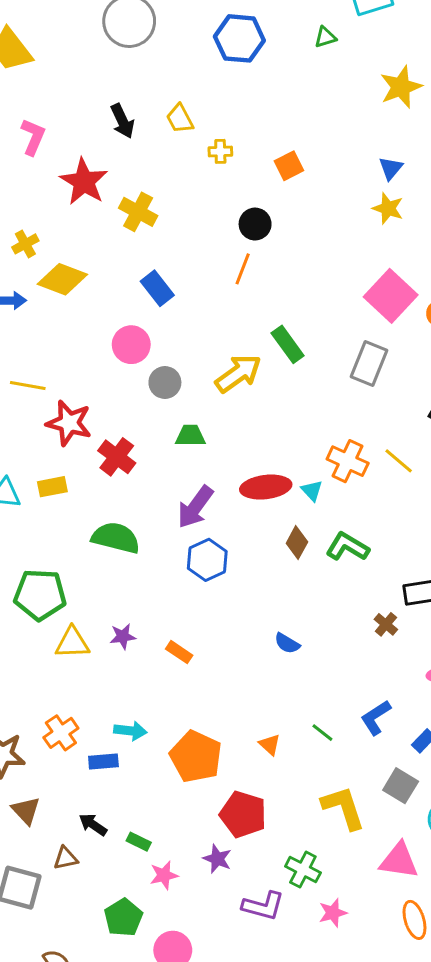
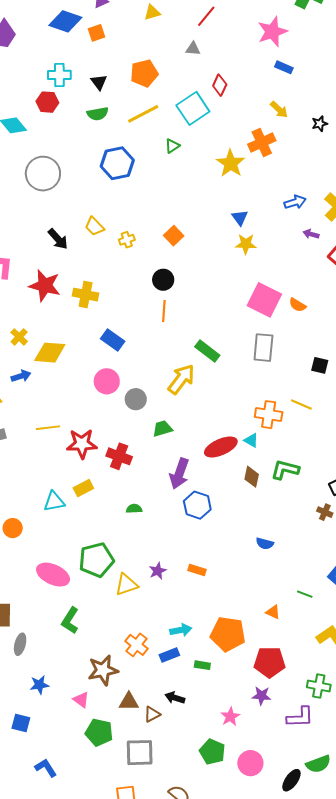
green semicircle: (116, 538) -> (134, 509), size x0.5
brown triangle: (26, 811) -> (129, 702), turned -30
green rectangle: (139, 842) -> (202, 665), moved
brown triangle: (66, 858) -> (152, 714), moved

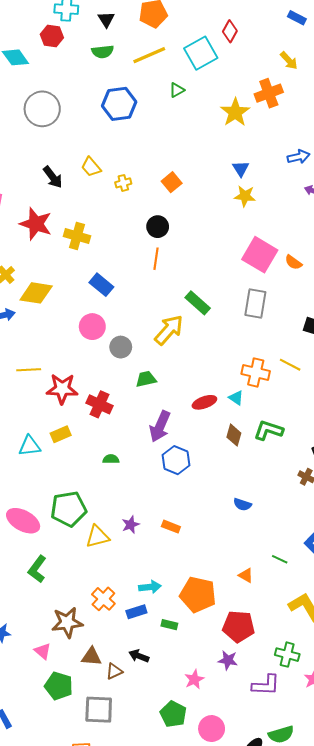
red ellipse: (221, 447) -> (204, 402), size x0.7

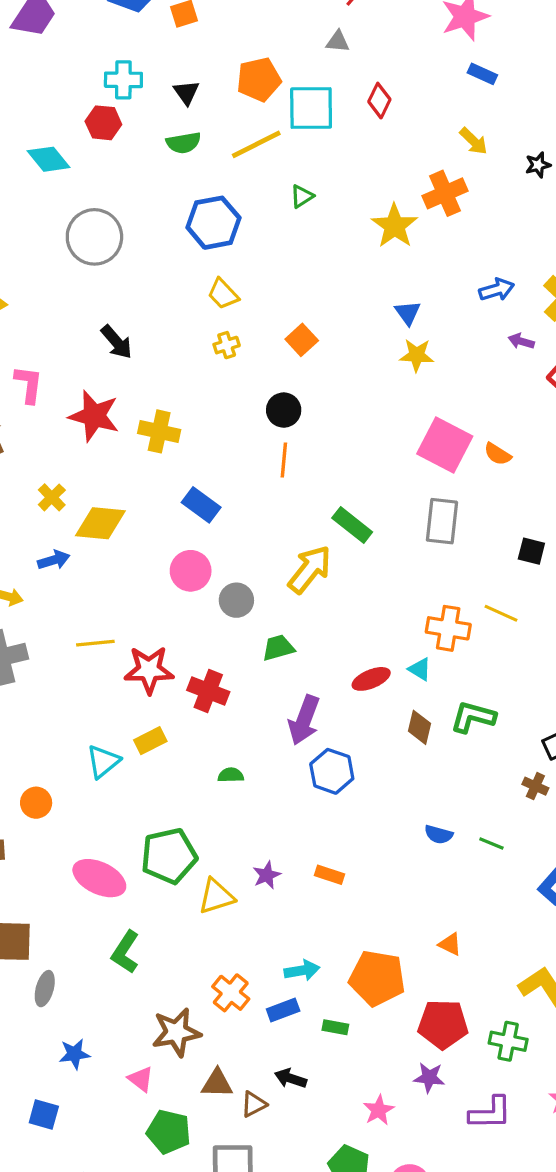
cyan square: (201, 53) -> (311, 108), moved, turned 32
yellow trapezoid: (91, 167) -> (223, 294), moved
cyan triangle: (30, 446) -> (103, 761), turned -30
green line: (280, 559) -> (491, 844), moved
green cross: (287, 655) -> (508, 1041), moved

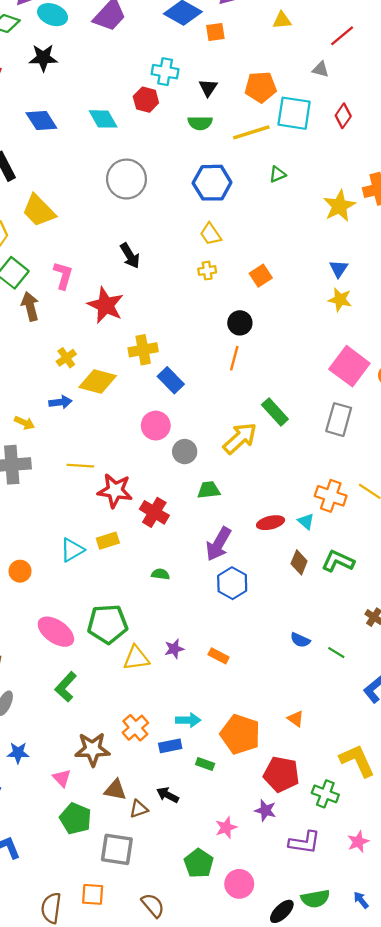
yellow cross: (159, 431) -> (143, 350), moved, turned -32

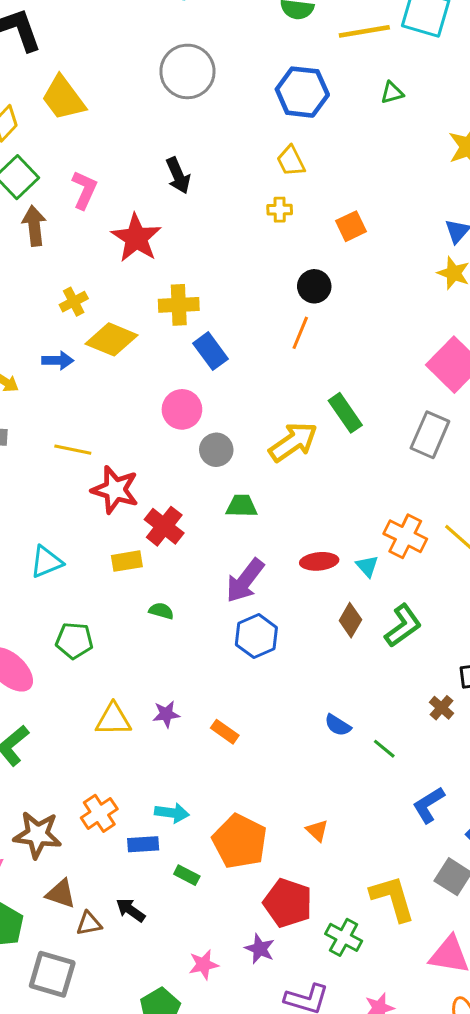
yellow rectangle: (108, 541) -> (127, 561), moved
green L-shape: (338, 561) -> (403, 626), turned 112
green pentagon: (108, 624) -> (74, 641), moved, size x0.7

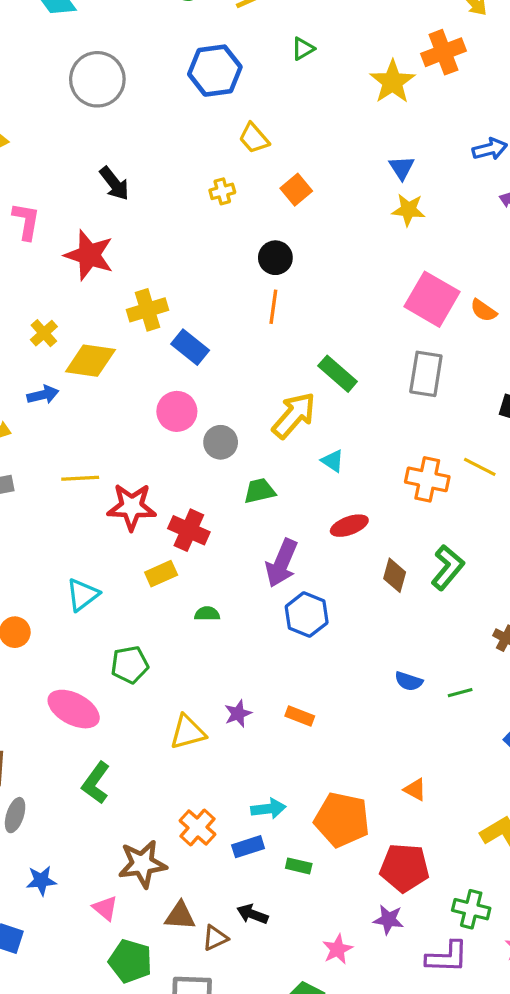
yellow trapezoid: (291, 161) -> (254, 138), moved
cyan triangle: (367, 566) -> (333, 461), moved
green line: (384, 749) -> (460, 693), turned -40
green cross: (344, 937) -> (471, 909), moved

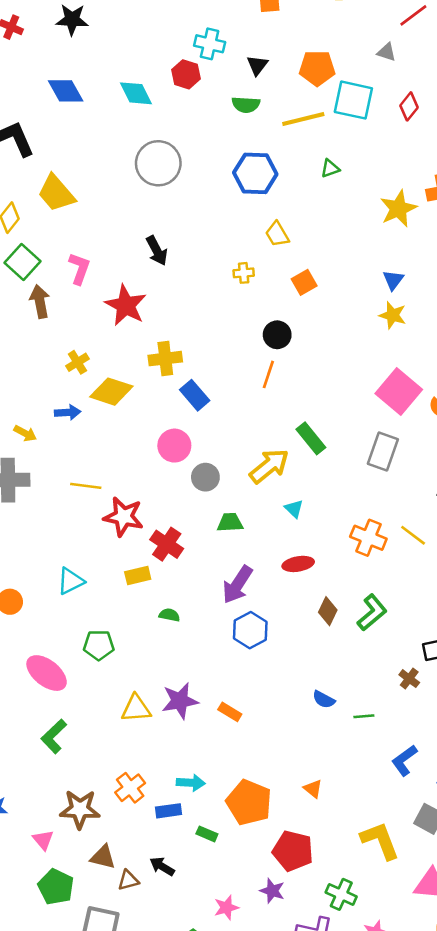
purple star: (238, 714) -> (180, 701), size x1.6

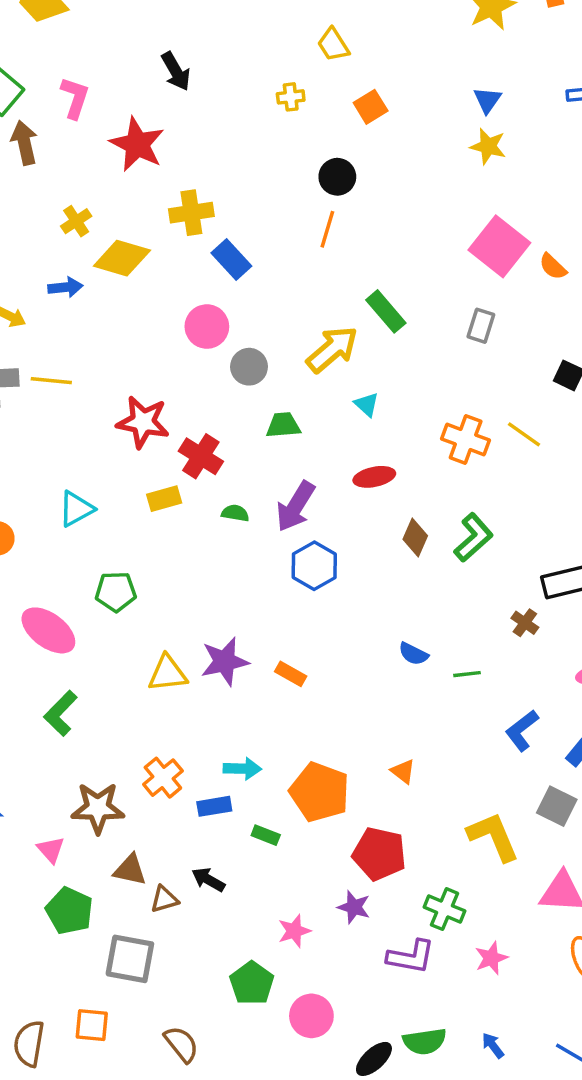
gray rectangle: (383, 451) -> (481, 326), size x0.7
yellow line: (86, 486) -> (51, 381), moved
green semicircle: (169, 615) -> (235, 513), moved

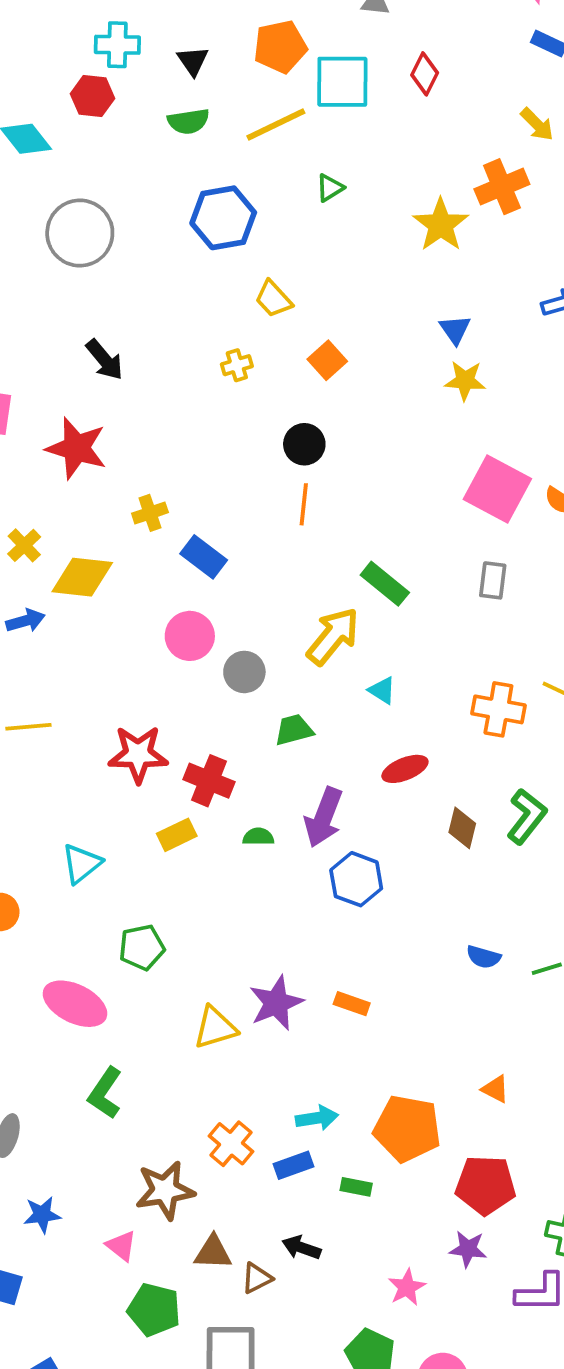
yellow cross: (191, 213) -> (150, 513), size x0.7

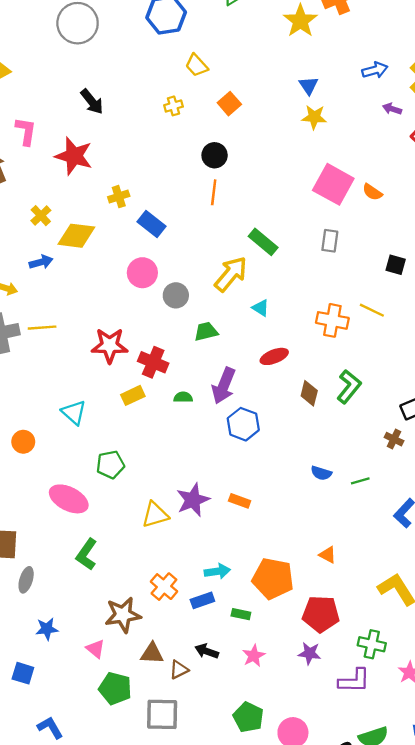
cyan triangle: (82, 864) -> (74, 412), turned -40
pink star: (407, 1287) -> (254, 656), moved

